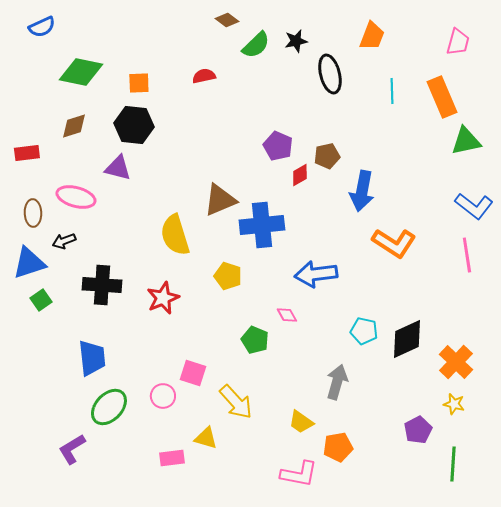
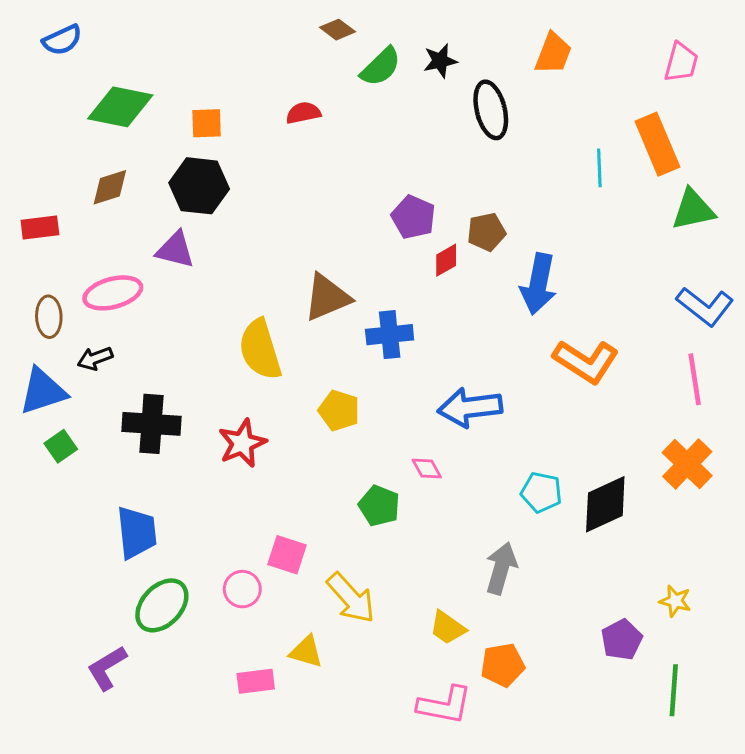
cyan line: (392, 91) -> (599, 168), moved
pink ellipse: (76, 197) -> (113, 293), turned -30
blue cross: (262, 225) -> (390, 335), size x0.7
orange cross: (456, 362) -> (687, 464), moved

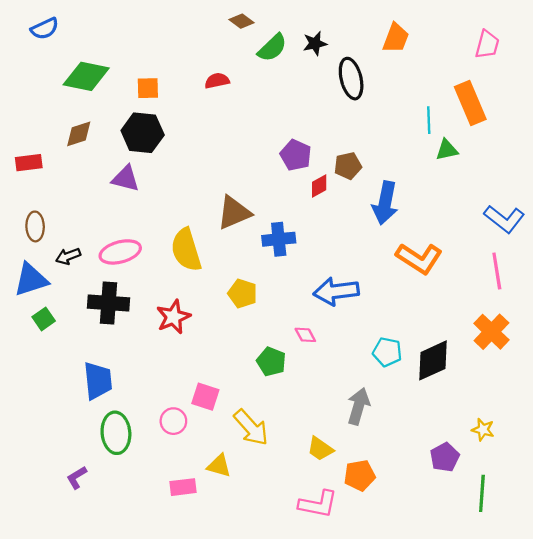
green triangle: (693, 210) -> (447, 150), moved, size x0.7
pink ellipse: (113, 293) -> (120, 252), moved
green ellipse: (162, 605) -> (116, 433), turned -48
purple L-shape: (107, 668) -> (77, 477), size x0.7

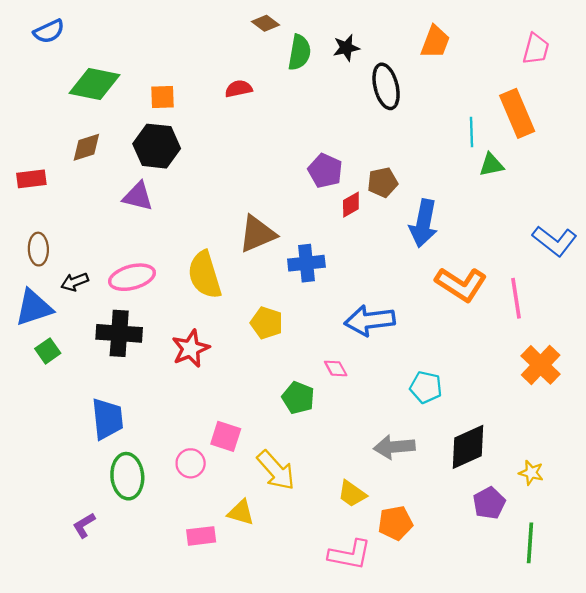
green semicircle: (272, 48) -> (299, 52), turned -36
pink line: (497, 271) -> (516, 298), moved
black diamond: (433, 360) -> (468, 447), moved
gray arrow: (358, 406) -> (394, 447), turned -111

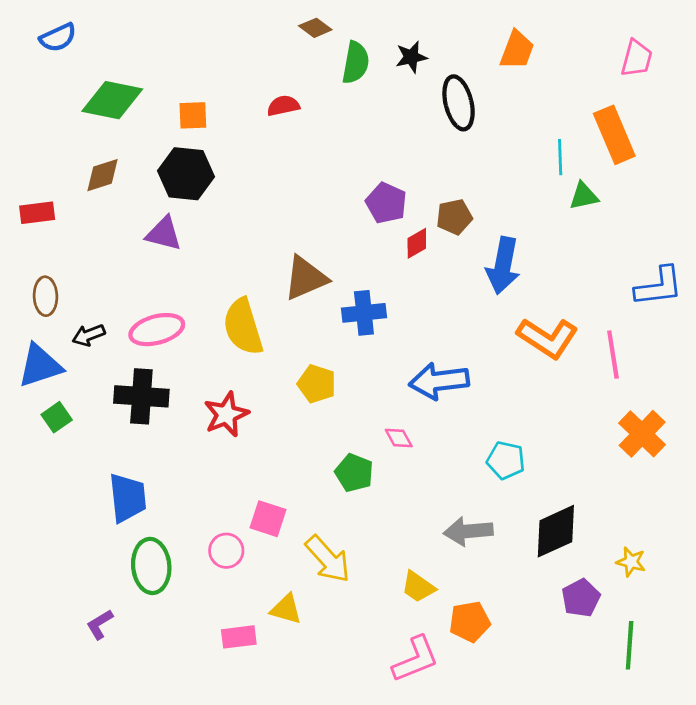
blue L-shape: (555, 241) -> (659, 286), turned -45
pink L-shape: (350, 555) -> (415, 659), turned -33

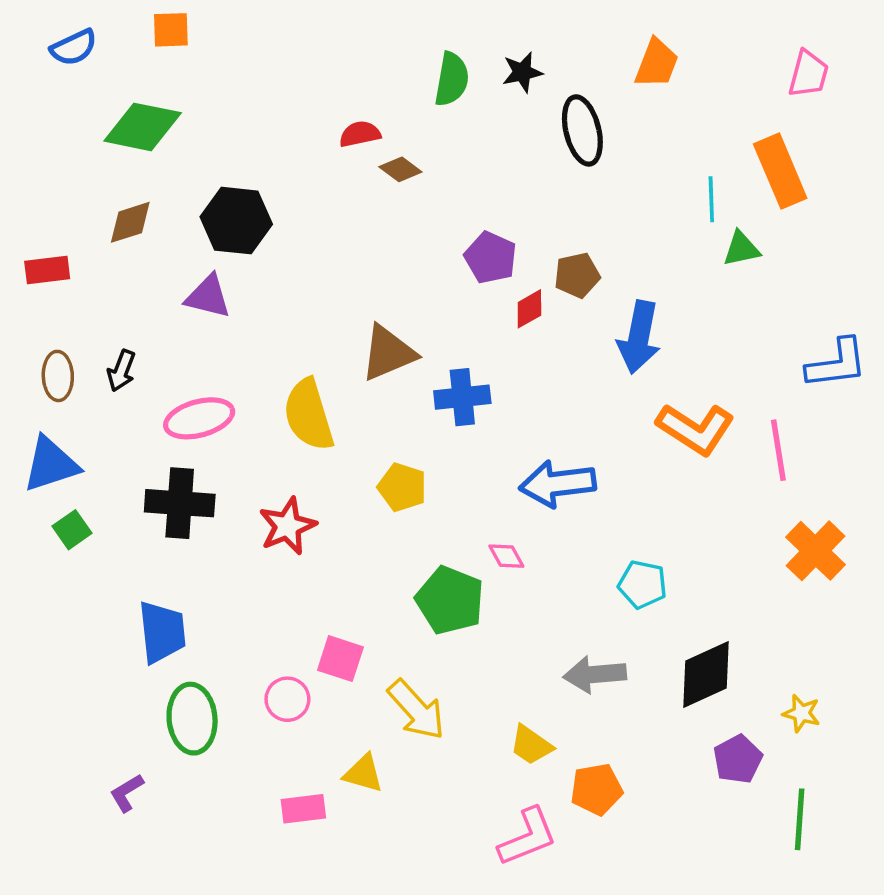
brown diamond: (315, 28) -> (400, 169), moved
orange square: (193, 115) -> (171, 30), moved
black arrow: (89, 335) -> (121, 371), moved, turned -48
green pentagon: (354, 473) -> (450, 600), size x1.4

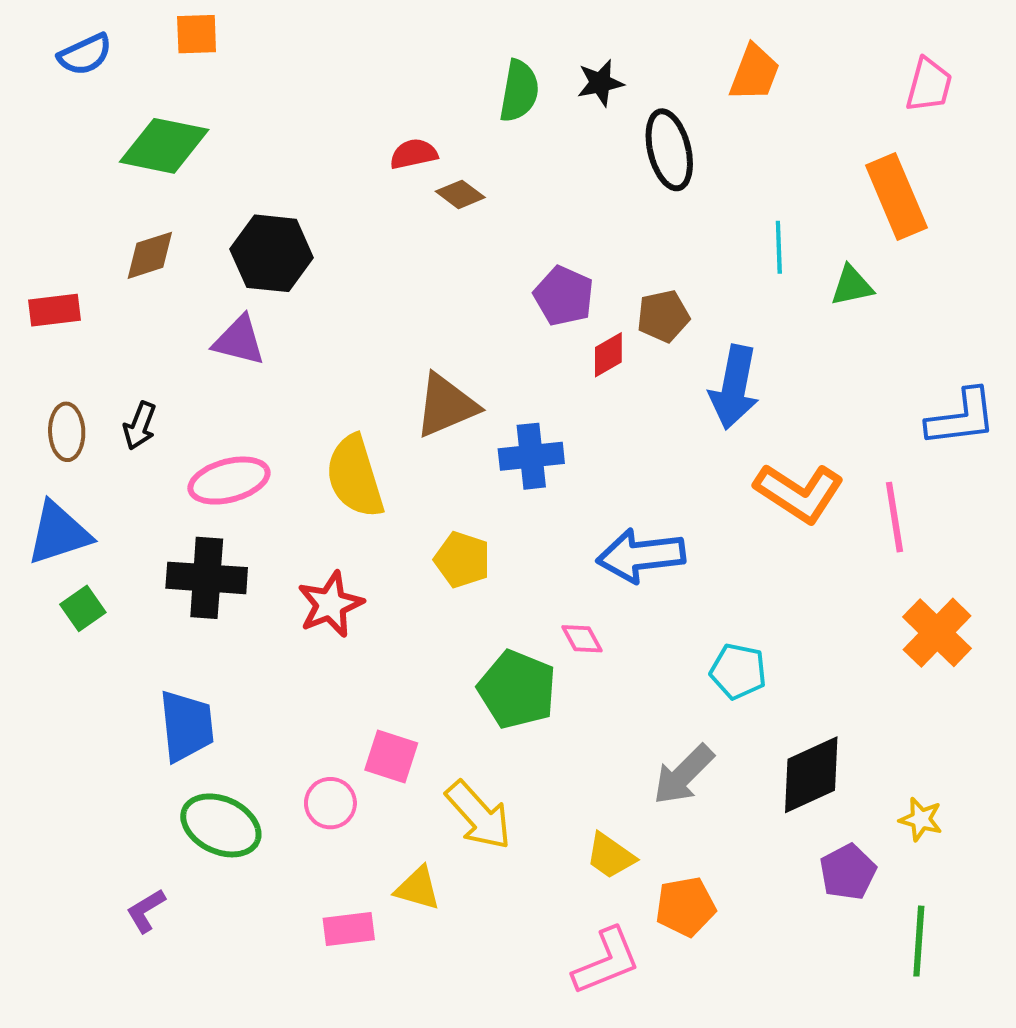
cyan line: (711, 199) -> (779, 247), moved
gray arrow: (595, 674) -> (683, 775), turned -40
green ellipse: (192, 719) -> (221, 825), turned -60

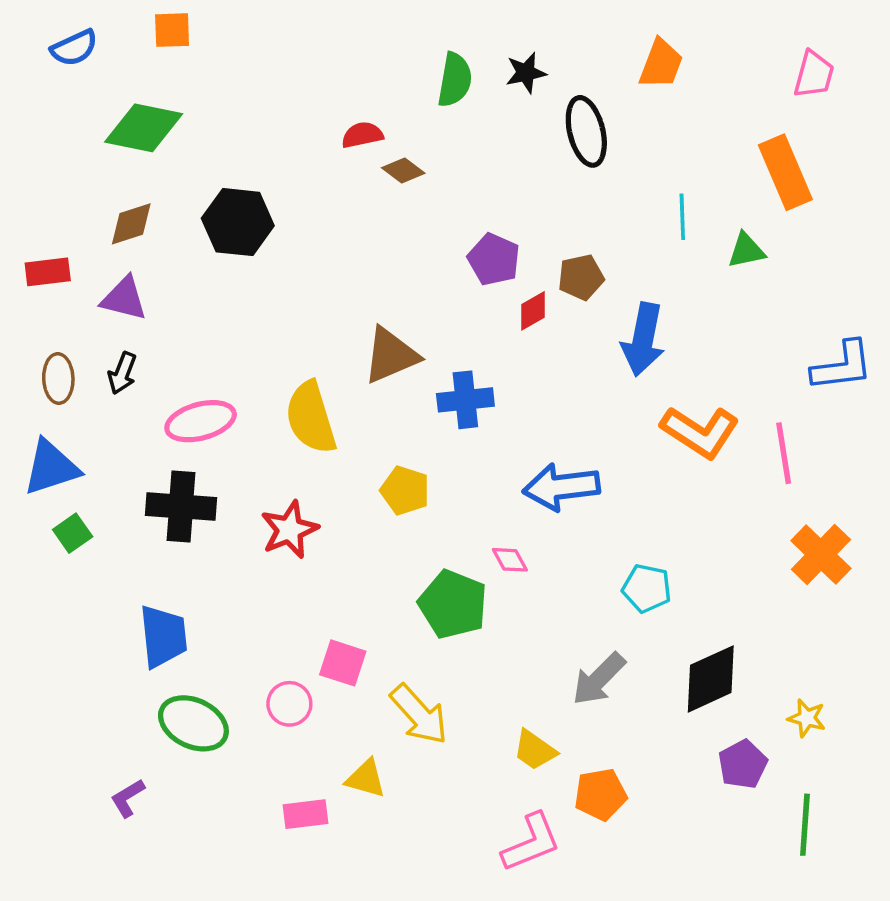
purple triangle: (239, 341) -> (124, 299), moved

